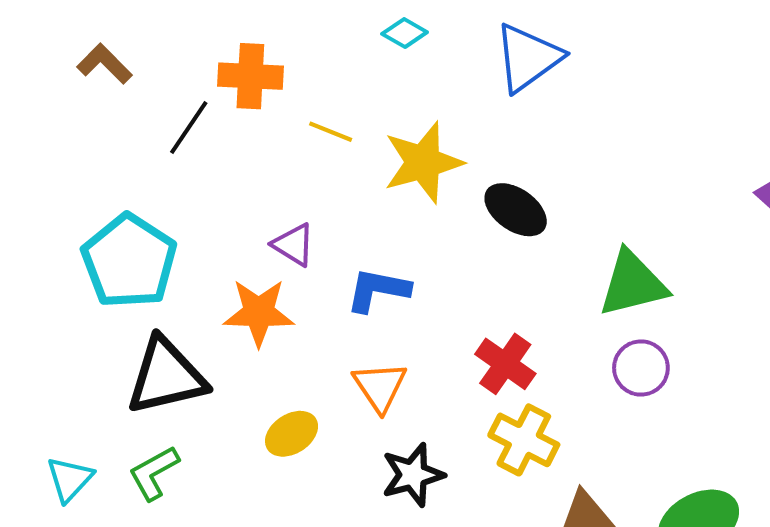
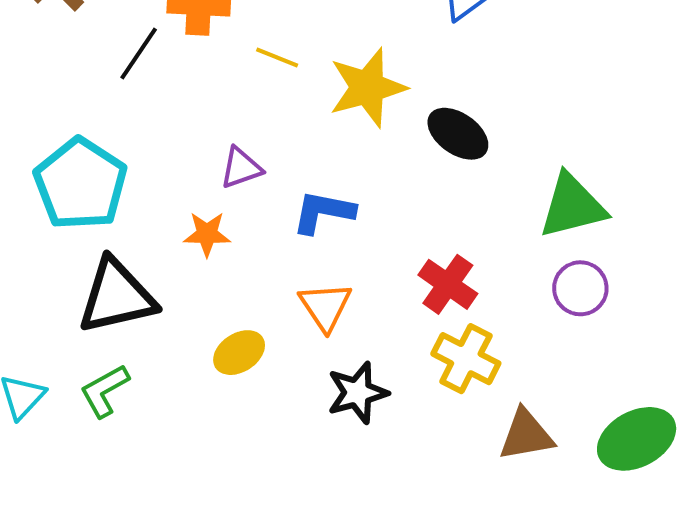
purple triangle: (294, 245) -> (241, 168), turned -51
orange star: (259, 313) -> (207, 234), size x0.7

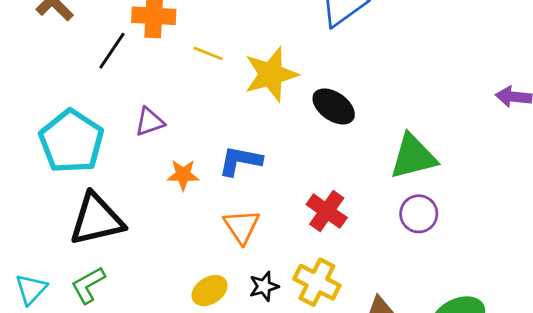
purple triangle: (241, 168) -> (150, 122), moved
orange star: (207, 234) -> (183, 175), moved
yellow ellipse: (239, 353) -> (210, 291), moved
yellow cross: (466, 359) -> (317, 282), moved
black star: (358, 393) -> (264, 286), size x0.7

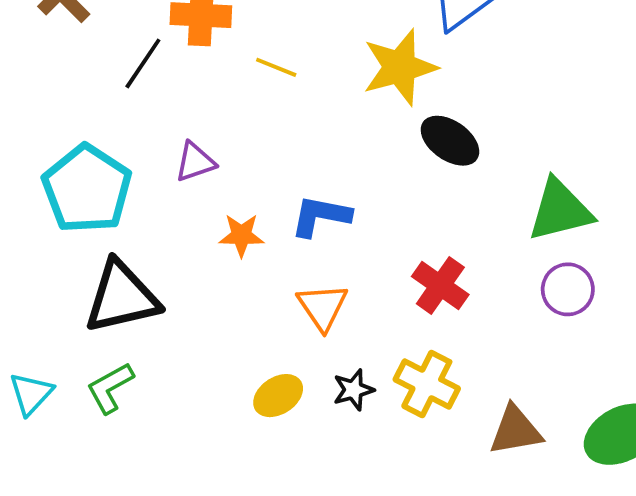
yellow star: (271, 74) -> (400, 67), moved

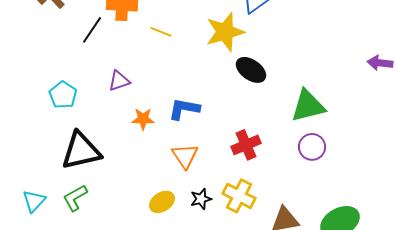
cyan pentagon: (87, 189) -> (63, 95), size x0.6
red cross: (440, 286) -> (246, 145), turned 32

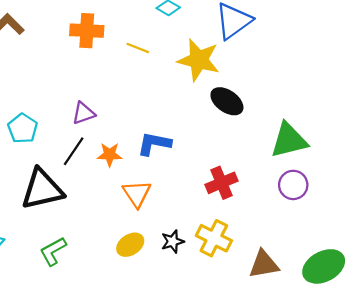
black line: (92, 30) -> (74, 151), moved
yellow line: (161, 32) -> (138, 48), moved
yellow star: (225, 32) -> (199, 60), turned 30
orange triangle: (185, 156) -> (137, 194), moved
green L-shape: (75, 198) -> (53, 251), moved

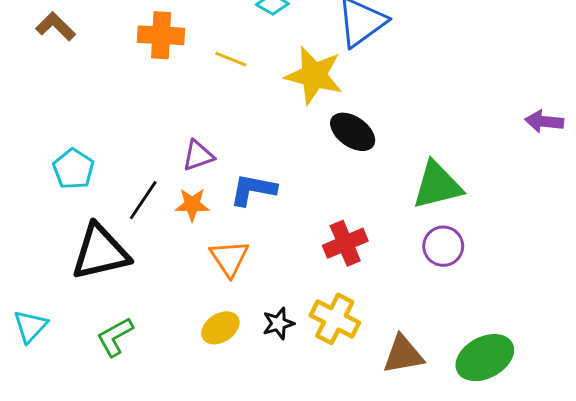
purple triangle: (83, 113) -> (198, 156), moved

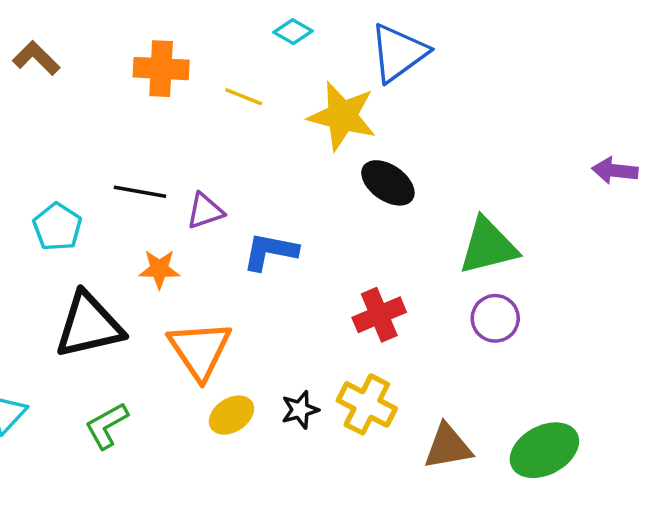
black line: (143, 200) -> (140, 192), moved, turned 66
orange star: (192, 205) -> (159, 269), moved
orange triangle: (229, 258) -> (200, 350), moved, size x1.4

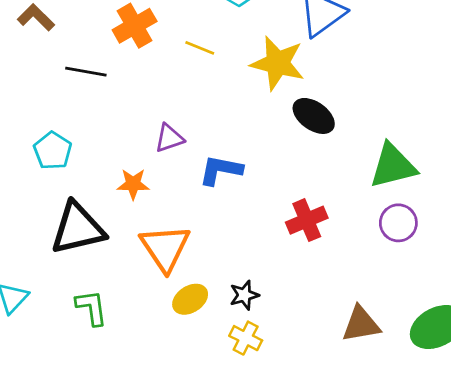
orange cross: (161, 69) -> (135, 26), turned -33
black line: (140, 192) -> (86, 72), moved
yellow cross: (367, 404) -> (246, 338), moved, size x0.7
green L-shape: (107, 426) -> (92, 308), turned 111

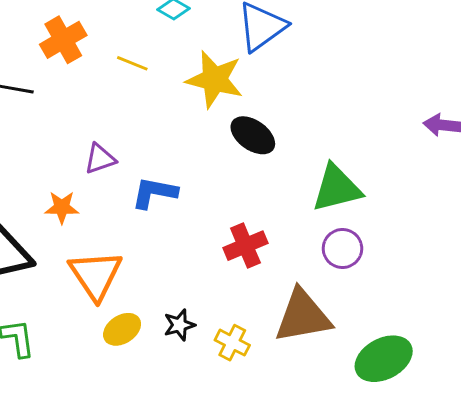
brown triangle: (361, 324) -> (303, 316), moved, size x1.4
yellow cross: (246, 338) -> (232, 343), moved

